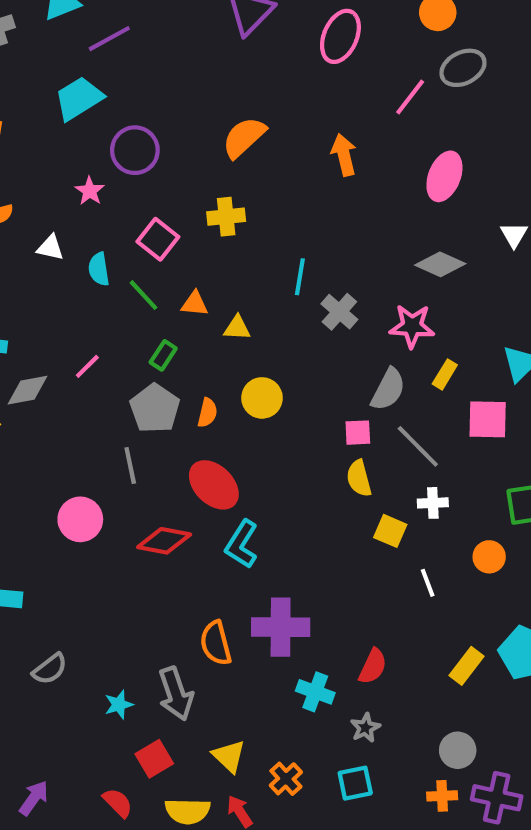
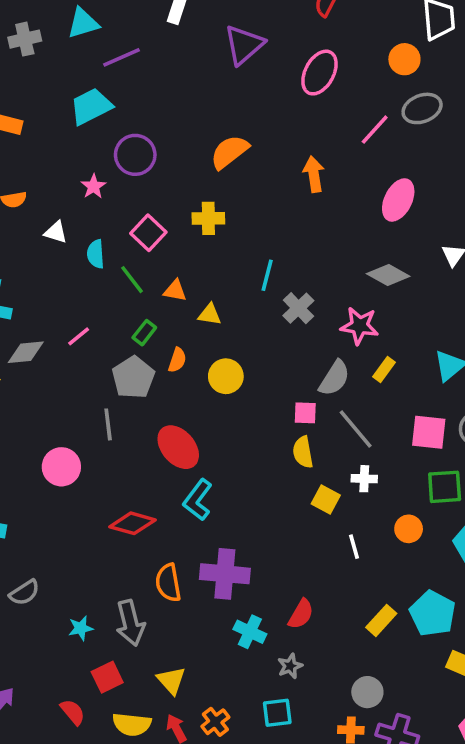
orange semicircle: (207, 413) -> (177, 360), moved
pink square: (488, 419) -> (429, 432), moved
red diamond: (164, 541) -> (133, 523), moved
orange cross: (286, 779) -> (215, 722), moved

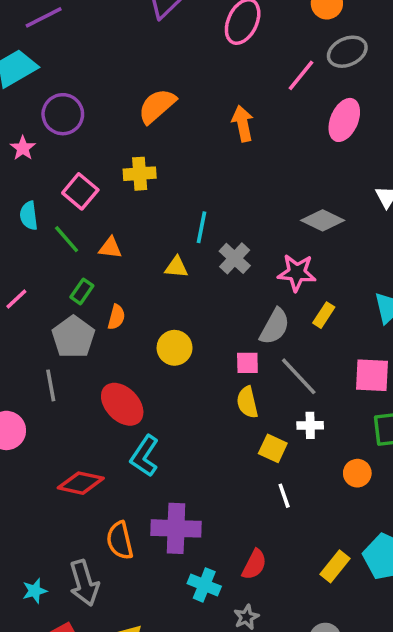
pink ellipse: (398, 200) -> (344, 120), moved
yellow triangle: (210, 314) -> (176, 267), moved
yellow circle: (226, 376) -> (175, 348), moved
white line: (354, 547) -> (284, 496), moved

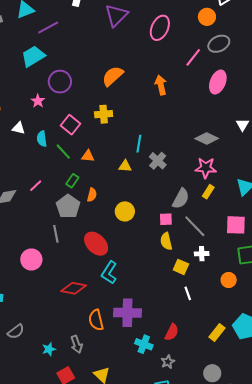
pink star: (297, 273) -> (206, 168), moved
gray arrow: (84, 583) -> (76, 344), size x0.7

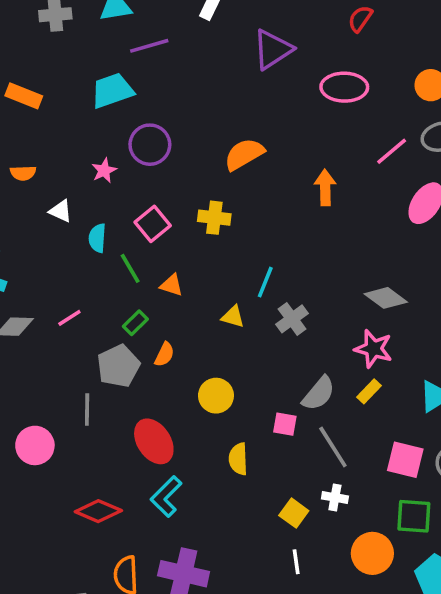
pink ellipse: (160, 28) -> (344, 87), turned 55
yellow semicircle: (166, 241) -> (238, 459), moved
orange circle: (229, 280) -> (372, 553), size x1.5

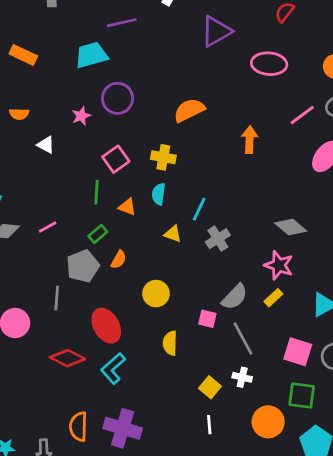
cyan semicircle: (97, 238) -> (159, 194), moved
green line: (130, 268) -> (96, 192), turned 30
red diamond: (98, 511) -> (68, 358), moved

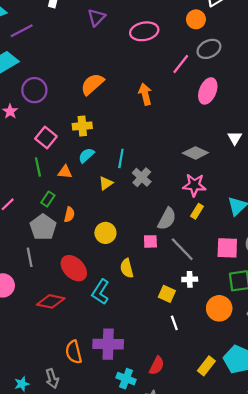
purple triangle: (216, 31) -> (96, 17), size x0.7
cyan semicircle: (159, 194) -> (86, 155), turned 56
yellow triangle: (173, 234) -> (106, 183), turned -40
cyan L-shape: (113, 368) -> (101, 292), moved

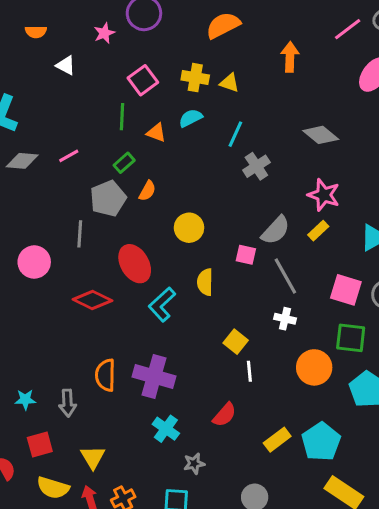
gray diamond: (195, 153) -> (321, 135), moved
yellow triangle: (106, 183) -> (229, 83), moved, turned 40
yellow square: (167, 294) -> (236, 342), moved
red semicircle: (157, 366) -> (224, 415), moved

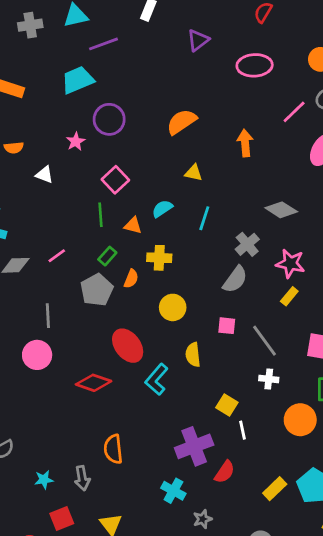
yellow cross: (195, 78) -> (159, 258), moved
gray cross: (256, 166) -> (247, 244), moved
gray semicircle: (276, 230) -> (235, 279), moved
gray line: (80, 234) -> (48, 316), moved
purple cross: (154, 377) -> (194, 446), moved, turned -30

